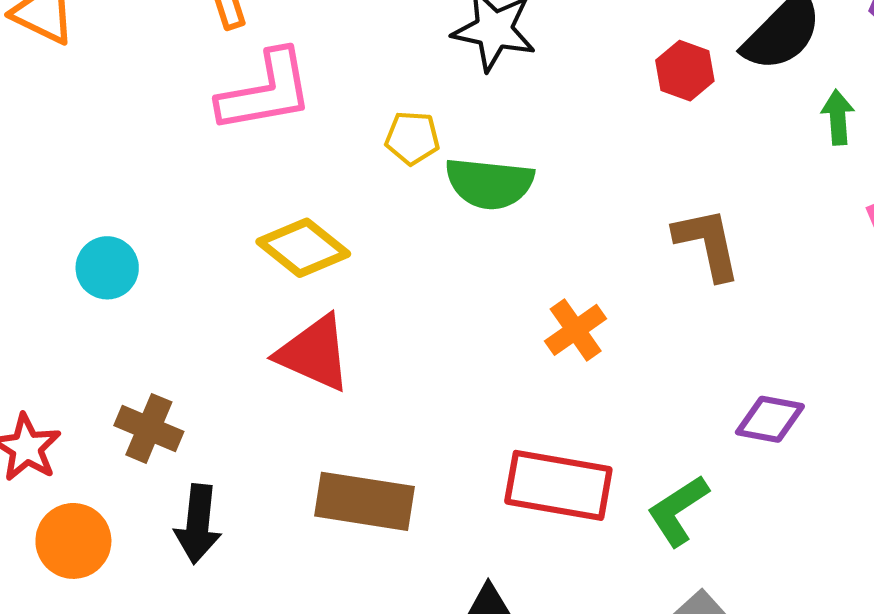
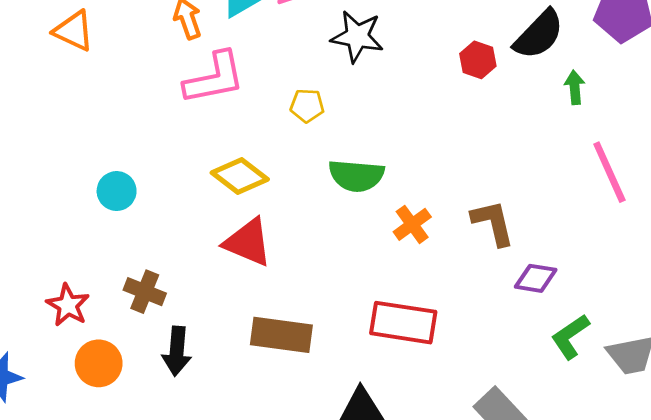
green semicircle: (489, 183) -> (356, 176), moved
brown L-shape: (707, 244) -> (493, 223), moved
green L-shape: (678, 510) -> (570, 337), moved

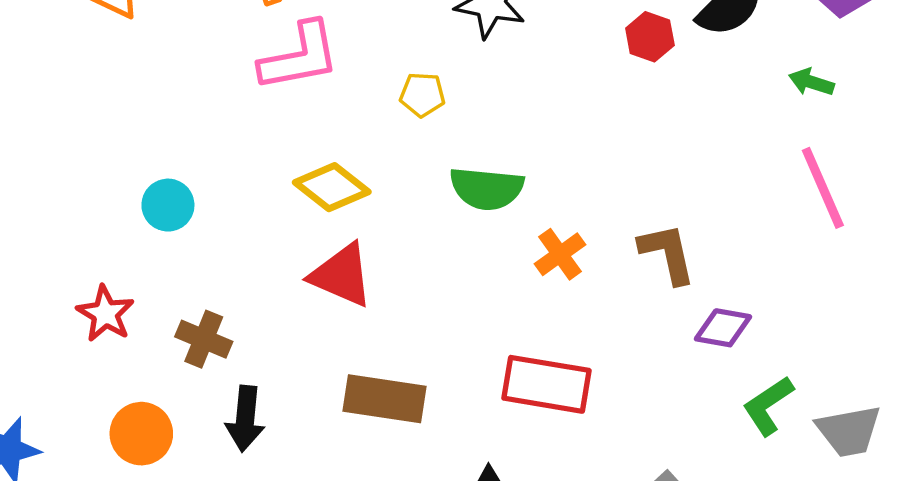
green arrow: (575, 87) -> (811, 82), moved, turned -68
red star: (68, 305) -> (105, 314), moved

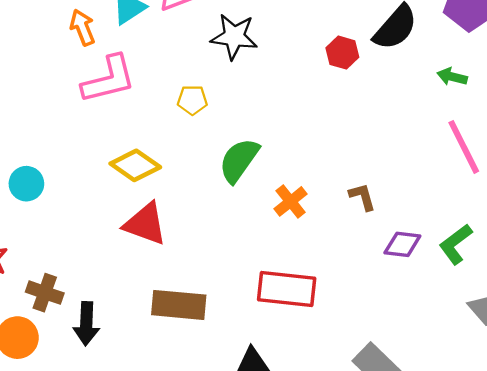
green semicircle: (487, 188) -> (239, 160), turned 123
brown L-shape: (667, 253) -> (362, 197), size x0.7
brown cross: (204, 339) -> (45, 293), moved
green L-shape: (768, 406) -> (456, 244), moved

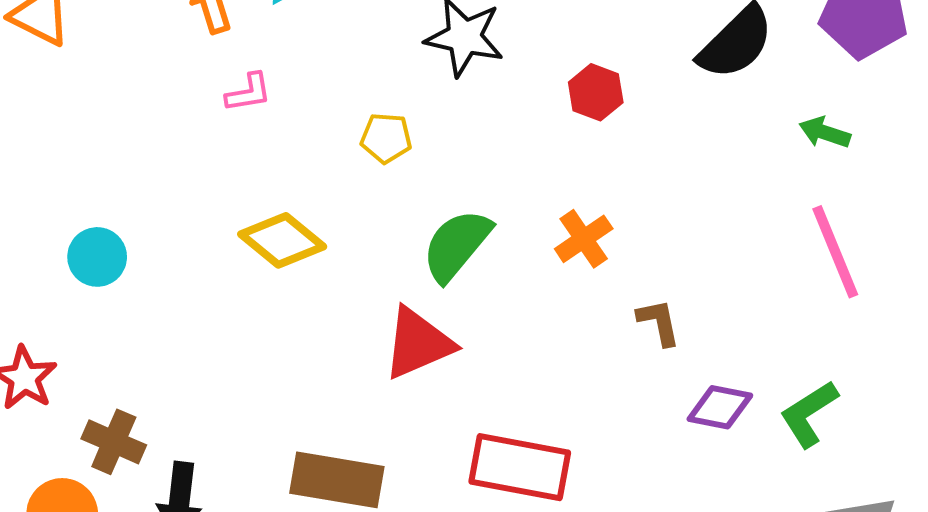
red hexagon: (342, 53) -> (596, 92), moved
pink L-shape: (109, 79) -> (249, 93), size x0.5
orange cross: (291, 201) -> (584, 239), moved
red triangle: (145, 224) -> (418, 343), moved, turned -48

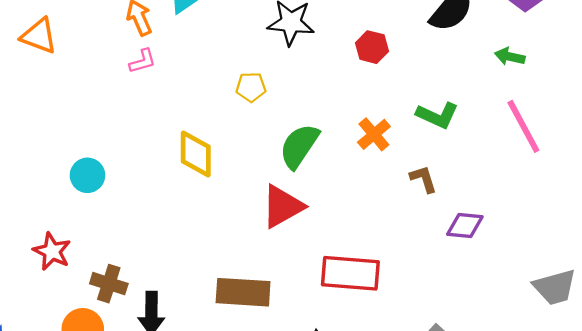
pink L-shape: (249, 93) -> (143, 61), moved
yellow diamond: (282, 240) -> (196, 154), turned 57
green L-shape: (809, 414) -> (437, 115), moved, turned -117

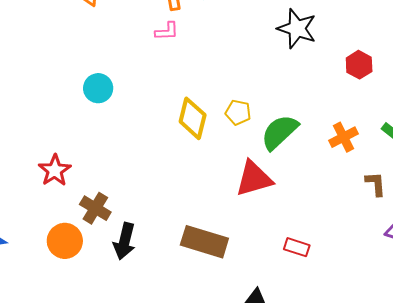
yellow pentagon: (251, 87) -> (238, 112), moved
cyan circle: (87, 175) -> (98, 88), moved
red rectangle: (350, 273) -> (297, 247), size x0.5

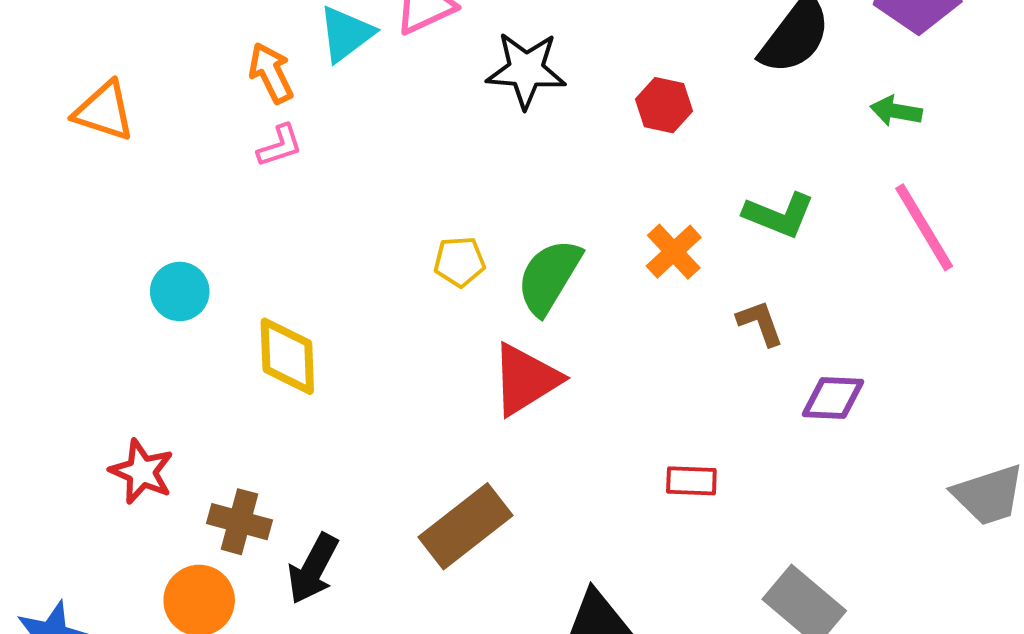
yellow diamond: (193, 118) -> (287, 356), moved
black arrow: (125, 241) -> (313, 569), turned 30
brown rectangle: (204, 242) -> (466, 526), turned -39
red rectangle: (297, 247) -> (691, 481), moved

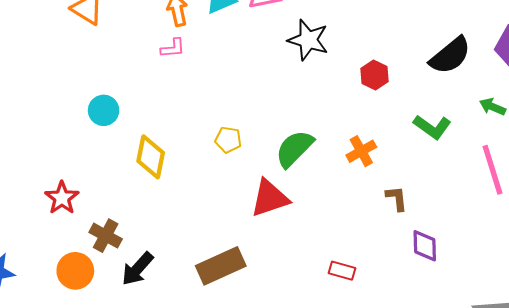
green L-shape: (779, 215) -> (432, 127), moved
yellow pentagon: (459, 262) -> (228, 140), moved
purple diamond: (833, 398) -> (425, 246), turned 72

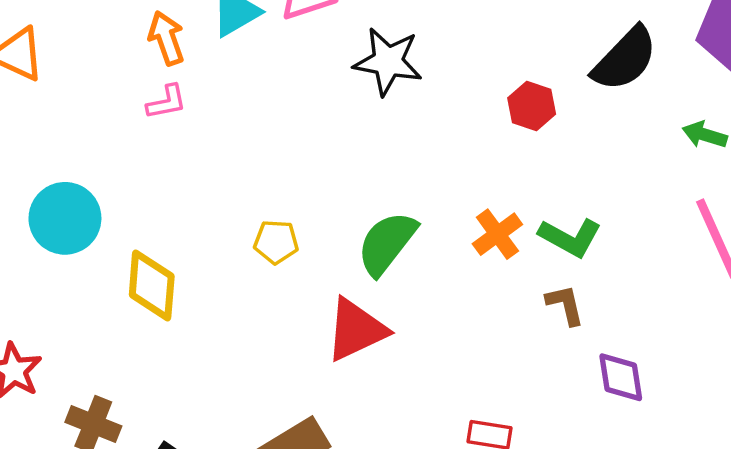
red hexagon: (374, 75) -> (532, 106), moved
cyan circle: (104, 110) -> (65, 218), size x1.4
green L-shape: (432, 127) -> (570, 237), moved

